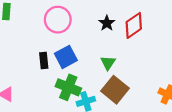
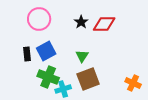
red diamond: (134, 25) -> (104, 24), turned 35
brown square: (115, 90) -> (88, 79), turned 30

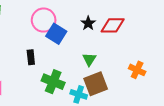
blue square: (46, 51) -> (56, 34), moved, turned -30
orange cross: (133, 83) -> (137, 70), moved
cyan cross: (63, 89) -> (79, 94), moved, turned 35

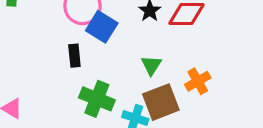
black rectangle: (31, 57) -> (74, 56), moved
orange cross: (137, 70) -> (198, 81), moved, turned 35

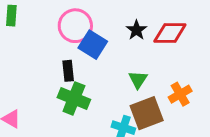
green cross: (97, 99) -> (74, 99), moved

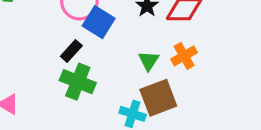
black rectangle: (68, 71) -> (71, 51), turned 48
orange cross: (180, 94) -> (184, 56), moved

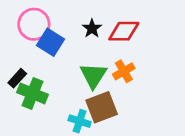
black rectangle: (71, 51) -> (17, 78), moved
green triangle: (149, 61) -> (93, 75), size x1.5

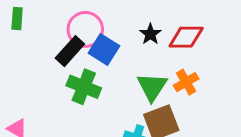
black rectangle: (17, 78) -> (70, 51), moved, size x1.4
green cross: (32, 93) -> (84, 87), moved

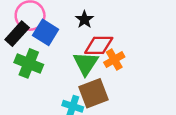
red diamond: (186, 37) -> (99, 45), moved

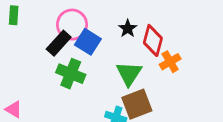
red diamond: (99, 45) -> (153, 40), moved, turned -76
orange cross: (114, 60) -> (170, 62), moved

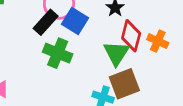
red diamond: (153, 40) -> (131, 36), moved
orange cross: (170, 62) -> (158, 41), turned -36

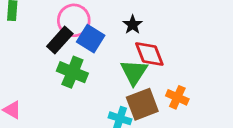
red diamond: (131, 36) -> (149, 54), turned -36
orange cross: (158, 41) -> (177, 97), moved

